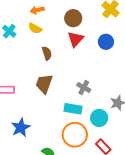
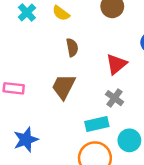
red triangle: (75, 39) -> (116, 64), moved
cyan rectangle: (73, 109) -> (97, 124), turned -30

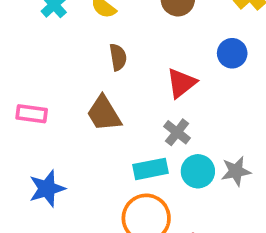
brown trapezoid: (64, 87) -> (104, 113), turned -60
cyan circle: (129, 140) -> (198, 171), moved

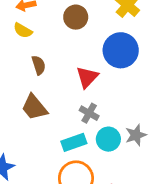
blue circle: (232, 53) -> (121, 50), size x1.6

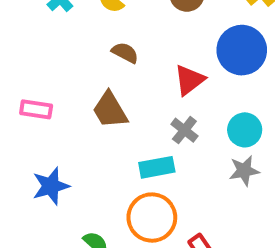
brown semicircle: (39, 65) -> (125, 53), turned -54
cyan circle: (108, 139) -> (245, 130), moved

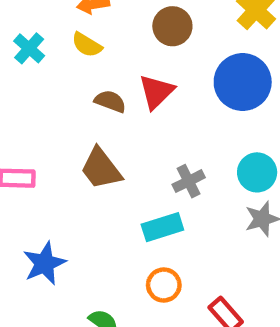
red triangle: (189, 80) -> (156, 92), moved
gray cross: (184, 130) -> (189, 181), turned 32
orange circle: (152, 218) -> (164, 285), size x0.6

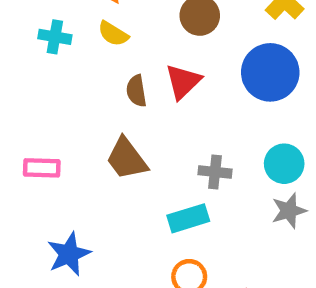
cyan cross: (29, 48) -> (55, 37), turned -32
brown semicircle: (110, 101) -> (136, 91), turned -120
gray cross: (189, 181) -> (215, 172), turned 32

